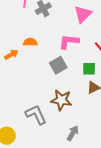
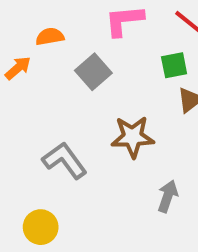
gray square: (58, 65) -> (93, 72), moved
gray L-shape: (36, 115) -> (65, 160), moved

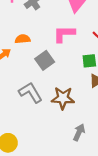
gray L-shape: (65, 160) -> (30, 93), moved

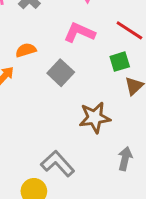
pink L-shape: (64, 34) -> (79, 33), turned 35
gray L-shape: (30, 93) -> (58, 164), moved

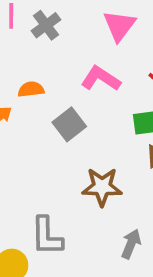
gray L-shape: (58, 164) -> (47, 236), turned -148

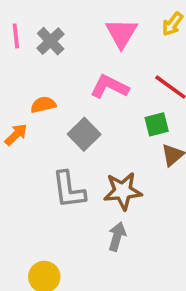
gray L-shape: (47, 236) -> (69, 190), moved
gray arrow: (131, 244) -> (117, 237), moved

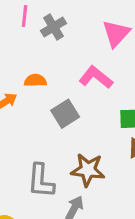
gray L-shape: (69, 190) -> (41, 181), moved

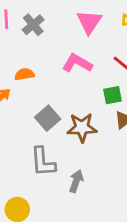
gray square: (65, 114) -> (48, 118), moved
brown star: (88, 170) -> (82, 128), moved

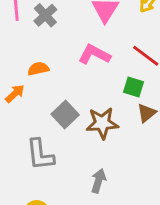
green square: (113, 95) -> (134, 87), turned 30
gray L-shape: (43, 162) -> (40, 155), moved

